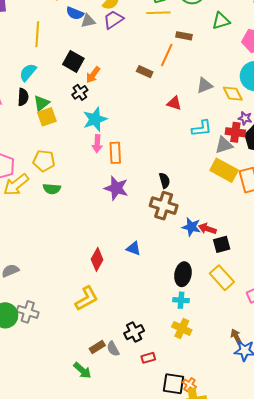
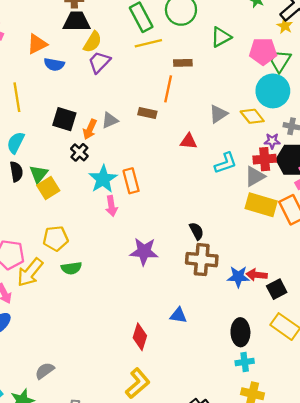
gray triangle: (88, 21) -> (110, 120), moved
orange rectangle: (115, 153) -> (131, 181), moved

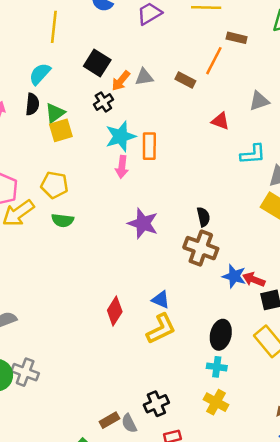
yellow L-shape: (138, 383) -> (161, 329), moved

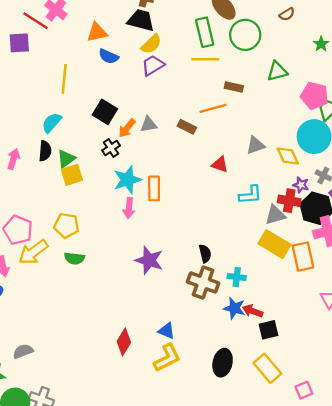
orange line: (214, 61) -> (213, 108), turned 48
cyan cross: (217, 367) -> (237, 277), moved

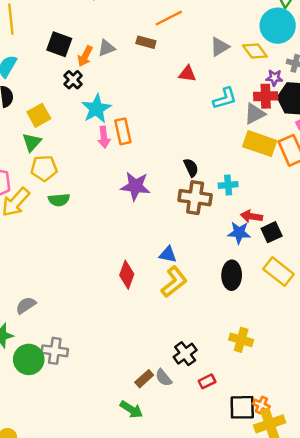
green triangle: (66, 159) -> (32, 142), moved
orange rectangle: (154, 188) -> (123, 131), moved
blue star: (234, 308) -> (239, 233), moved

